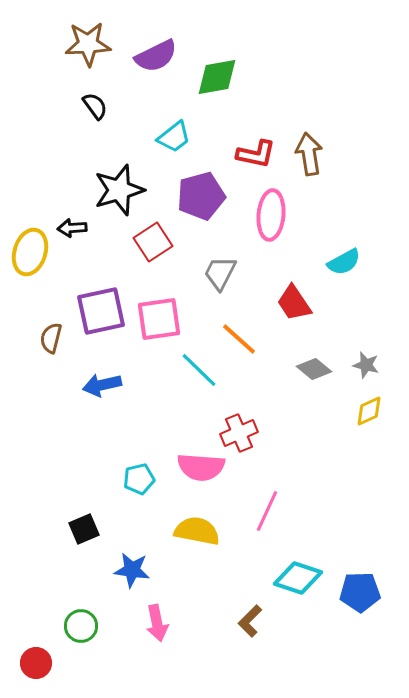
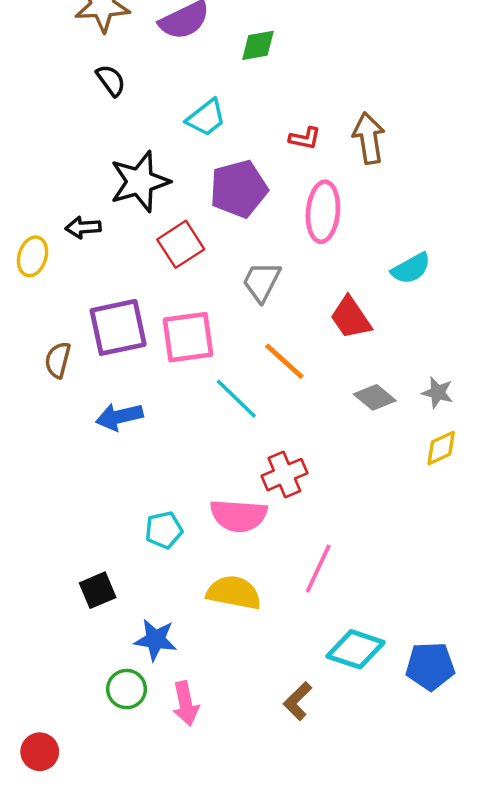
green diamond: (217, 77) -> (258, 45), size x0.7
red L-shape: (256, 154) -> (305, 138), size x0.7
yellow ellipse: (30, 252) -> (33, 256), size x0.7
green circle: (81, 626) -> (127, 689), moved

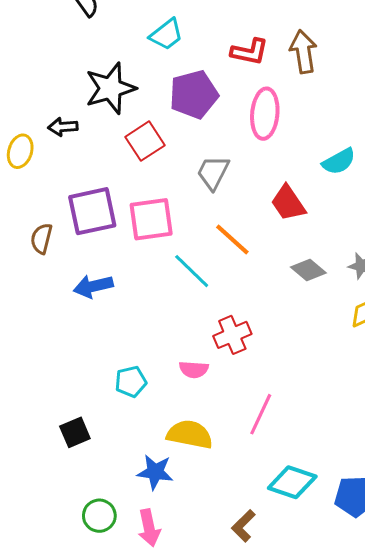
red L-shape: (305, 138) -> (250, 52), size x1.4
pink semicircle: (239, 515) -> (194, 369), size x0.6
blue star: (155, 640) -> (155, 472), moved

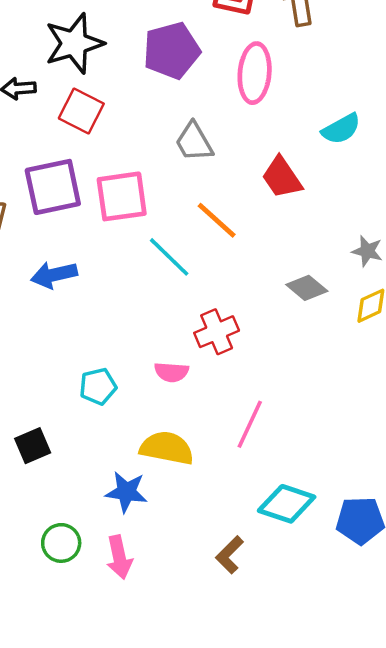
red square: (145, 141) -> (81, 111), moved, turned -30
gray trapezoid: (213, 173) -> (194, 142), turned -57
gray diamond: (308, 270) -> (307, 288), moved

